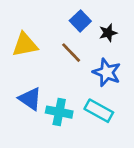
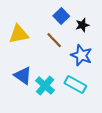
cyan cross: (59, 112) -> (45, 86), turned 30

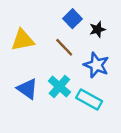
cyan cross: (45, 86) -> (59, 86), moved

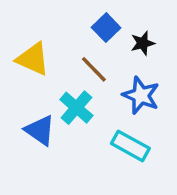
yellow triangle: (23, 40) -> (33, 59), turned 35
cyan cross: (59, 86) -> (76, 108), moved

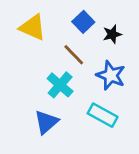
yellow triangle: (33, 59) -> (33, 27), moved
blue triangle: (40, 130) -> (46, 122), moved, turned 44

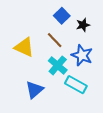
yellow triangle: (33, 27) -> (24, 47), moved
cyan cross: (60, 85) -> (58, 65), moved

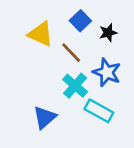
yellow triangle: (24, 47) -> (41, 34), moved

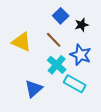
yellow triangle: (41, 34) -> (22, 42), moved

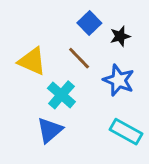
cyan cross: (57, 65) -> (61, 95), moved
cyan rectangle: (75, 84) -> (126, 132), moved

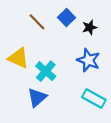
brown line: (79, 58) -> (37, 22), moved
yellow triangle: (32, 61) -> (18, 58), moved

